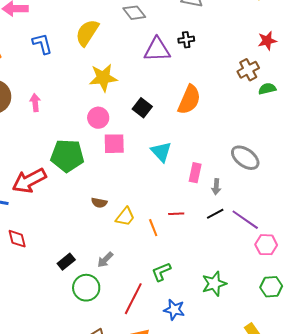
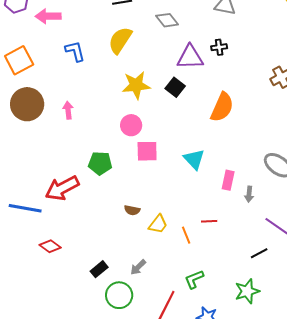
black square: (142, 108) -> (175, 87), moved
green pentagon: (67, 156) -> (100, 163), size x0.7
black line: (215, 214) -> (259, 253), moved
red diamond: (17, 239) -> (50, 246), turned -40

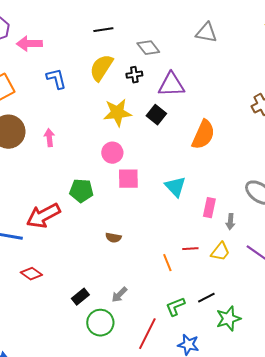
black cross: (219, 47) -> (134, 75), moved
yellow trapezoid: (158, 224) -> (220, 252), moved
black line: (259, 253) -> (206, 298), moved

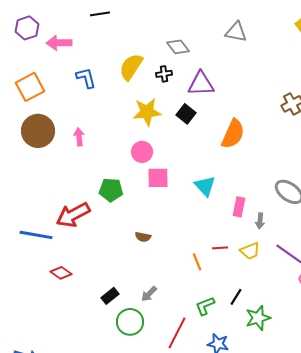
black line: (103, 30) -> (100, 14), moved
yellow trapezoid: (220, 252) -> (250, 251), turned 30
black line: (206, 298) -> (236, 297), turned -30

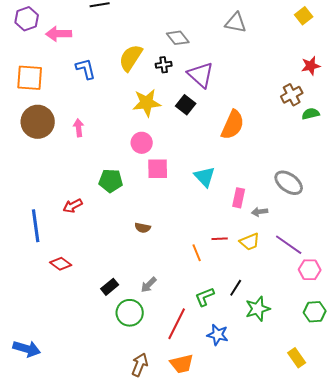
purple triangle: (201, 84) -> (201, 75), turned 44
orange square: (30, 87) -> (30, 78), turned 32
red arrow: (73, 215) -> (73, 206), size x0.6
gray arrow: (260, 221) -> (260, 212), turned 77
blue line: (36, 235) -> (36, 226), turned 72

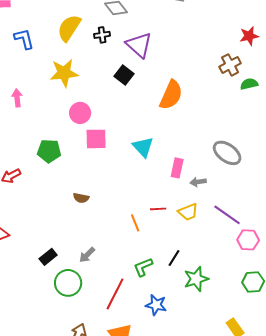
yellow star: (147, 103) -> (64, 73), moved

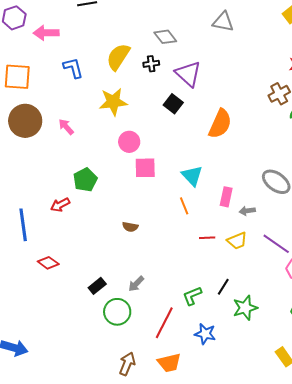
pink arrow: (17, 98) -> (66, 127), turned -36
green pentagon: (49, 151) -> (85, 180), moved, turned -30
orange line: (135, 223) -> (184, 206), moved

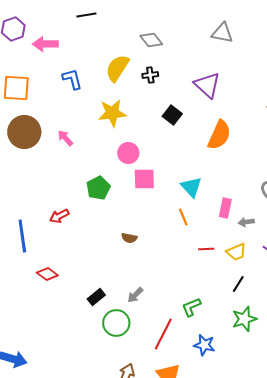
gray diamond: (165, 37) -> (151, 40), moved
purple triangle: (188, 74) -> (207, 85), moved
green pentagon: (85, 180) -> (98, 188), moved
black line: (223, 287) -> (238, 284), moved

